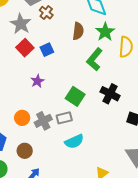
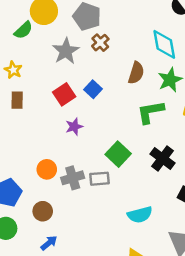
red square: (25, 48) -> (64, 94), moved
blue square: (47, 50) -> (93, 89), turned -32
green L-shape: (94, 59) -> (150, 112), turned 30
cyan semicircle: (74, 141) -> (140, 215), moved

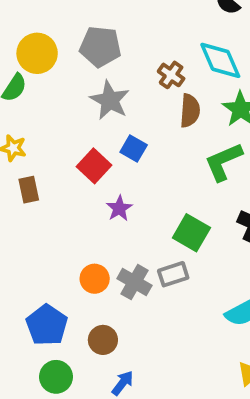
brown cross: (100, 43) -> (171, 75), moved
gray star: (66, 51) -> (110, 100), moved
gray cross: (73, 178) -> (134, 282), turned -30

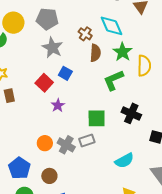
green square: (191, 233) -> (97, 118), turned -30

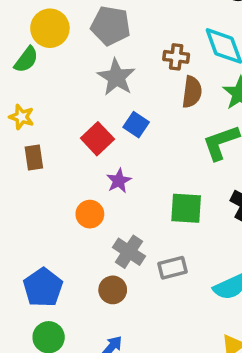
brown cross: (85, 34) -> (176, 57), turned -32
gray rectangle: (87, 141) -> (172, 268), moved
orange circle: (45, 143) -> (90, 214), moved
brown circle: (49, 176) -> (113, 290), moved

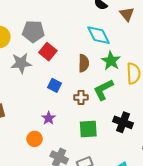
brown cross: (176, 57) -> (81, 97), moved
gray star: (116, 77) -> (21, 63), moved, turned -30
red square: (97, 139) -> (48, 52), moved

